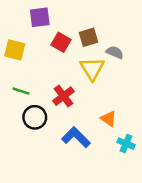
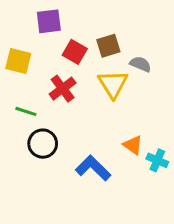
red cross: (64, 96) -> (63, 89), moved
cyan cross: (126, 144) -> (157, 160), moved

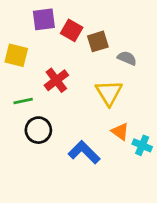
red square: (75, 52) -> (72, 30), moved
yellow triangle: (113, 84) -> (109, 93), moved
green line: (26, 111) -> (23, 101), turned -30

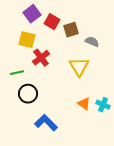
purple square: (44, 19) -> (32, 14), turned -30
yellow square: (16, 55) -> (27, 40), moved
orange triangle: (120, 131) -> (84, 104), moved
blue L-shape: (84, 152) -> (46, 123), moved

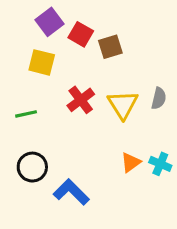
gray semicircle: (92, 42) -> (159, 98), moved, turned 80
red cross: (41, 58) -> (81, 100), moved
black circle: (28, 94) -> (32, 167), moved
orange triangle: (84, 104) -> (131, 162), turned 48

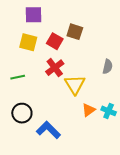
purple square: (49, 22) -> (34, 15), turned 36
red square: (81, 34) -> (55, 41), moved
brown square: (110, 47) -> (75, 32), turned 35
yellow triangle: (123, 105) -> (75, 85), moved

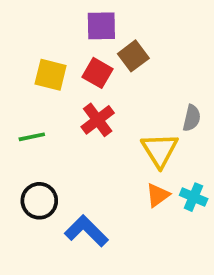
purple square: (34, 15) -> (101, 26), moved
brown square: (75, 32) -> (133, 56), turned 35
yellow triangle: (75, 85) -> (160, 150), moved

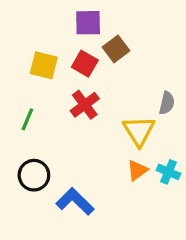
green line: (32, 137) -> (27, 119), turned -55

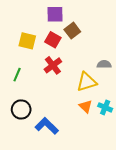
gray semicircle: (167, 103) -> (104, 64), turned -104
yellow triangle: (139, 131) -> (87, 82), turned 45
orange triangle: (137, 170) -> (86, 106), turned -40

